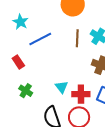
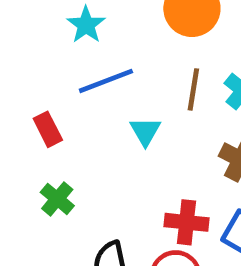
cyan star: (20, 22) -> (86, 25), moved
cyan triangle: (62, 87) -> (145, 131), moved

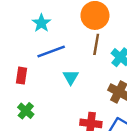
brown line: (193, 89) -> (96, 44), moved
red rectangle: (48, 129) -> (21, 76), turned 35

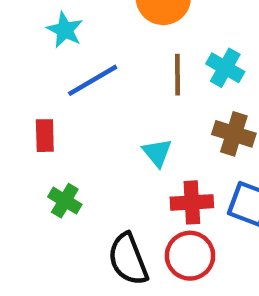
brown line: (96, 44) -> (177, 75), moved
cyan triangle: (71, 77) -> (157, 153), moved

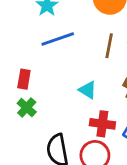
red rectangle: (45, 136) -> (24, 79), moved
cyan triangle: (157, 153) -> (88, 90), turned -30

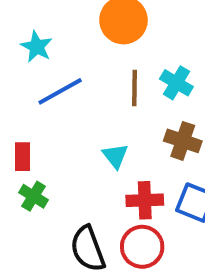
cyan triangle: (88, 90) -> (115, 156), turned 30

